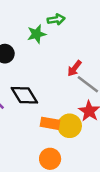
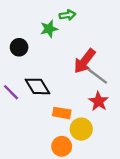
red arrow: (74, 68) -> (85, 61), size x1.6
yellow circle: (70, 126) -> (81, 129), moved

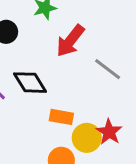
red arrow: (85, 61) -> (70, 41), moved
red star: (99, 101) -> (109, 132), moved

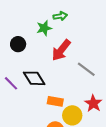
red star: (109, 132) -> (93, 103), moved

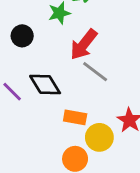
gray line: (86, 69) -> (95, 72), moved

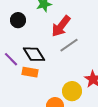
gray line: (95, 72) -> (69, 45), turned -72
orange rectangle: (75, 117) -> (30, 72), moved

